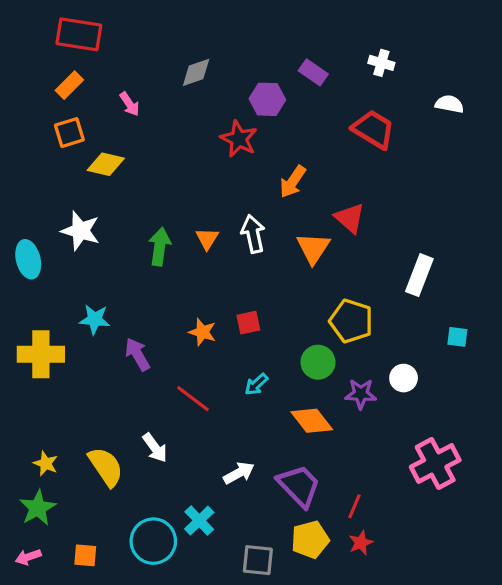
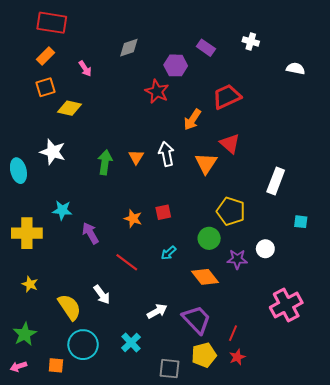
red trapezoid: (373, 129) -> (227, 97), moved, turned -56
yellow star: (46, 464) -> (30, 284), moved
cyan circle: (153, 541) -> (83, 345), moved

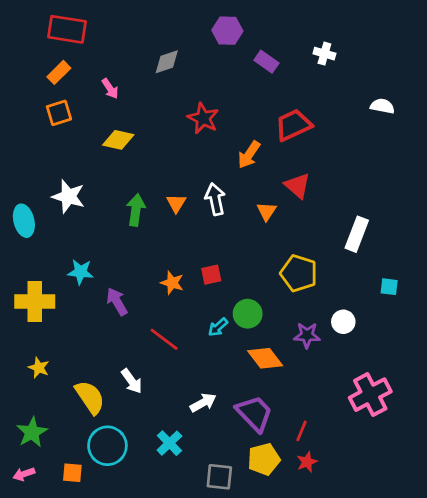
purple hexagon: (176, 65) -> (227, 31), moved
white semicircle: (296, 69) -> (382, 106), moved
yellow diamond: (69, 108) -> (118, 140), moved
orange triangle: (206, 163) -> (266, 211), size x0.7
green circle: (209, 238) -> (248, 314), moved

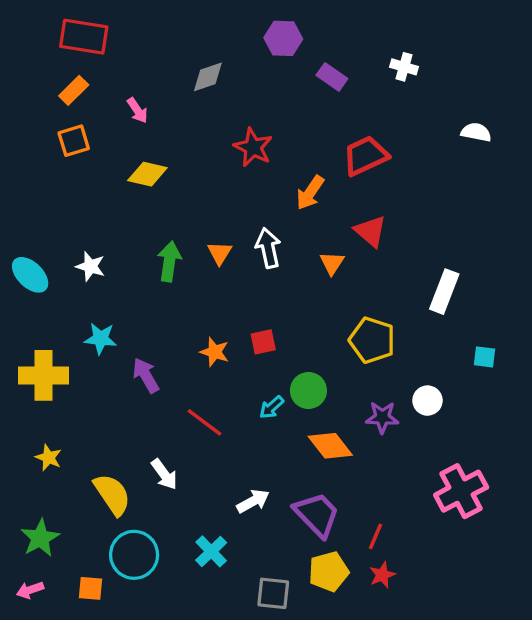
white star: (68, 196) -> (90, 266), moved, size x0.7
cyan ellipse: (24, 221) -> (30, 275), turned -32

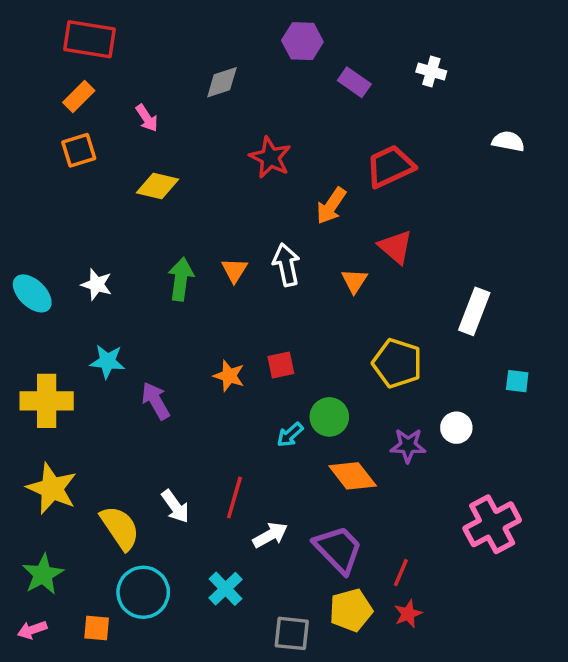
red line: (204, 422) -> (234, 497), moved, turned 69
yellow star: (49, 458) -> (52, 488), size x1.8

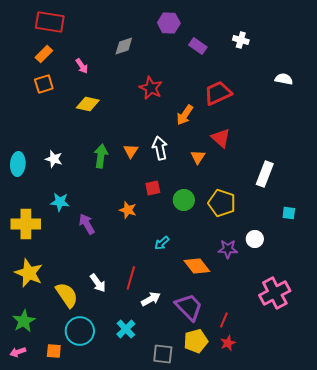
cyan ellipse: (32, 293) -> (18, 164), turned 50
red square: (281, 365) -> (153, 188), moved
green circle: (329, 417) -> (184, 200), moved

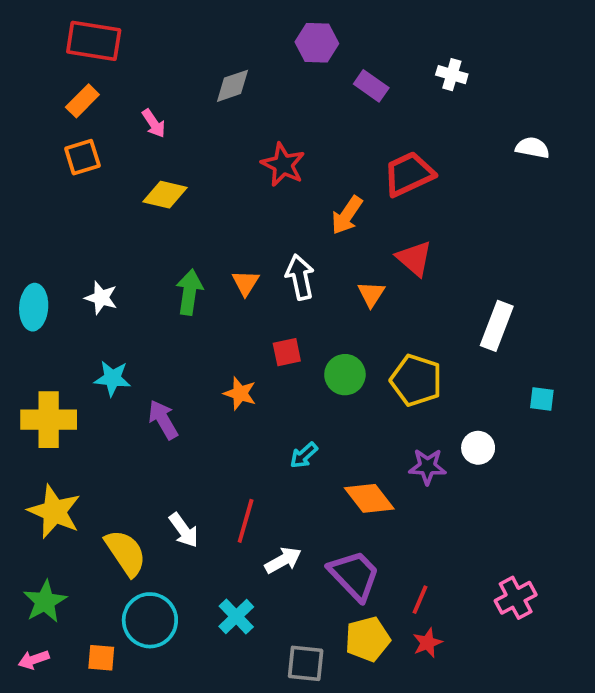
pink cross: (275, 293) -> (516, 598), moved, size x0.7

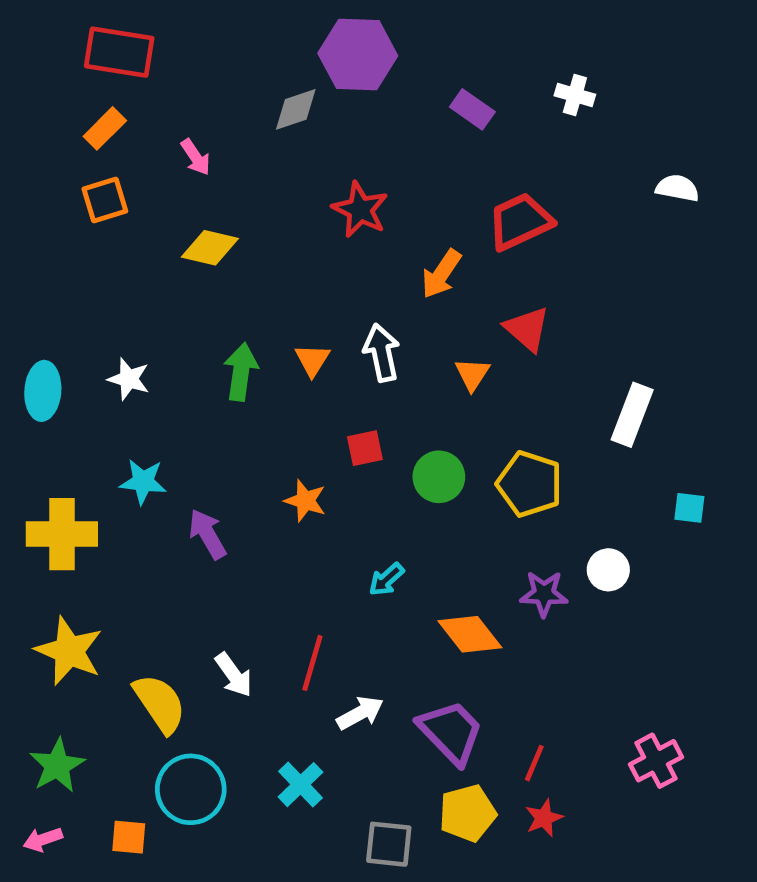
purple hexagon: (317, 43) -> (358, 54), moved, size x1.4

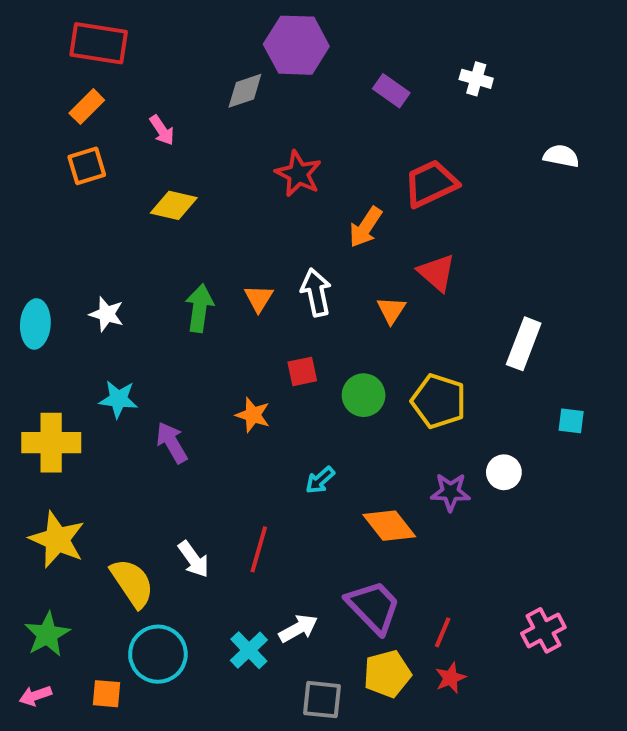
white arrow: (360, 713) -> (298, 628), moved

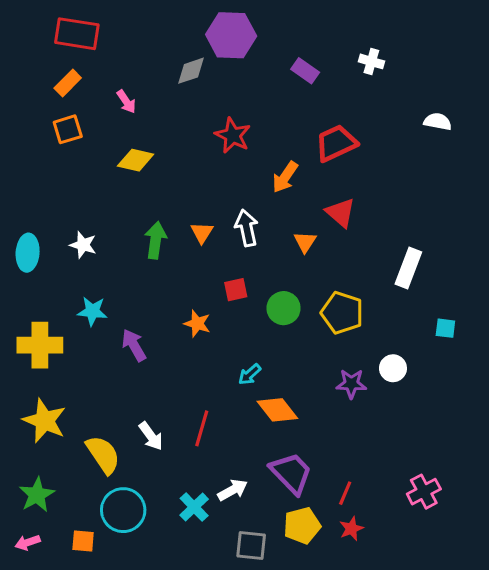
orange diamond: (389, 526) -> (277, 410), moved

